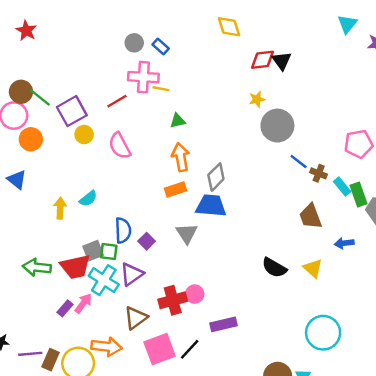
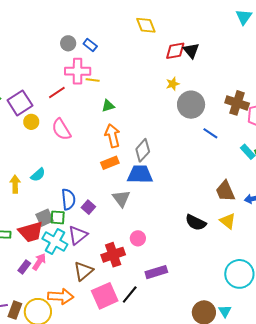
brown cross: (319, 173) -> (237, 103), moved, size x1.6
brown trapezoid: (310, 216) -> (225, 191), moved
pink circle: (195, 294) -> (138, 238), moved

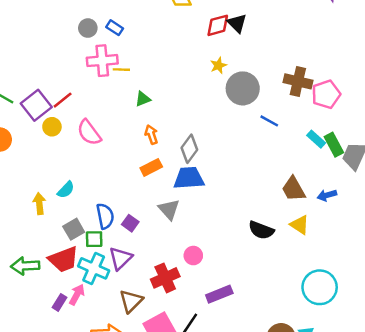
red line: (57, 92) -> (63, 100), moved
orange arrow: (112, 136) -> (151, 135), size x0.7
gray square: (45, 218) -> (74, 229), moved

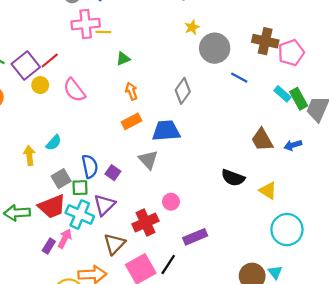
gray diamond: (189, 149) -> (183, 91), moved
yellow triangle: (300, 225) -> (268, 190), moved

